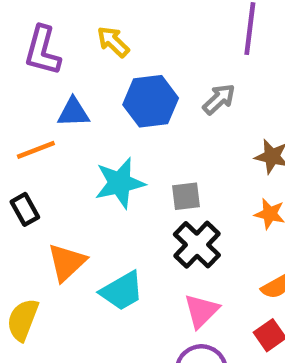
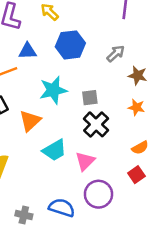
gray arrow: (219, 99) -> (116, 53), moved
orange triangle: (67, 262) -> (30, 121), moved
pink triangle: (201, 311) -> (85, 161), moved

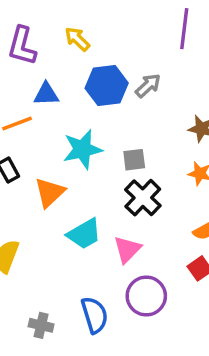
gray arrow: (116, 53) -> (148, 86), moved
blue semicircle: (62, 208) -> (95, 315), turned 55

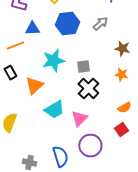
gray arrow: (148, 86) -> (100, 24), moved

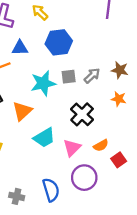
gray arrow: (100, 24) -> (92, 76), moved
gray square: (83, 67) -> (69, 77), moved
orange semicircle: (124, 108) -> (101, 145), moved

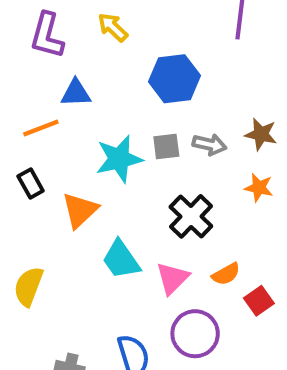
blue hexagon: (59, 42) -> (175, 79), moved
gray arrow: (92, 76) -> (209, 144), turned 56
cyan trapezoid: (44, 138) -> (121, 260), turned 85

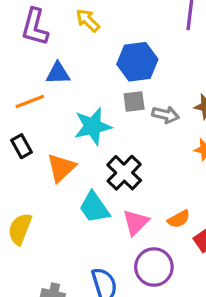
gray square: (166, 147) -> (134, 101), moved
black cross: (191, 216) -> (124, 173), moved

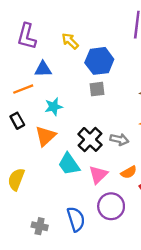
yellow arrow: (88, 20) -> (70, 41), moved
gray arrow: (166, 115) -> (119, 139), moved
cyan star: (93, 126) -> (54, 107), moved, size x0.7

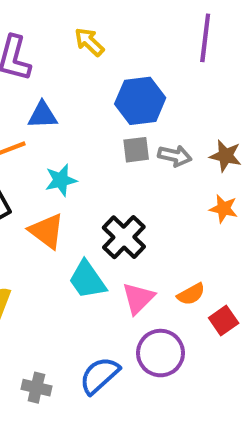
yellow arrow: (70, 41) -> (89, 42), moved
orange triangle: (45, 136) -> (47, 231), turned -40
gray arrow: (119, 139) -> (175, 156), moved
blue semicircle: (76, 219) -> (99, 375), turned -115

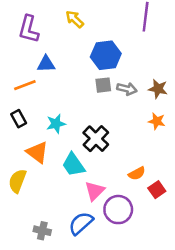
cyan star: (61, 180) -> (56, 124), moved
orange triangle: (47, 231) -> (37, 152), moved
pink triangle: (138, 298) -> (95, 191), moved

